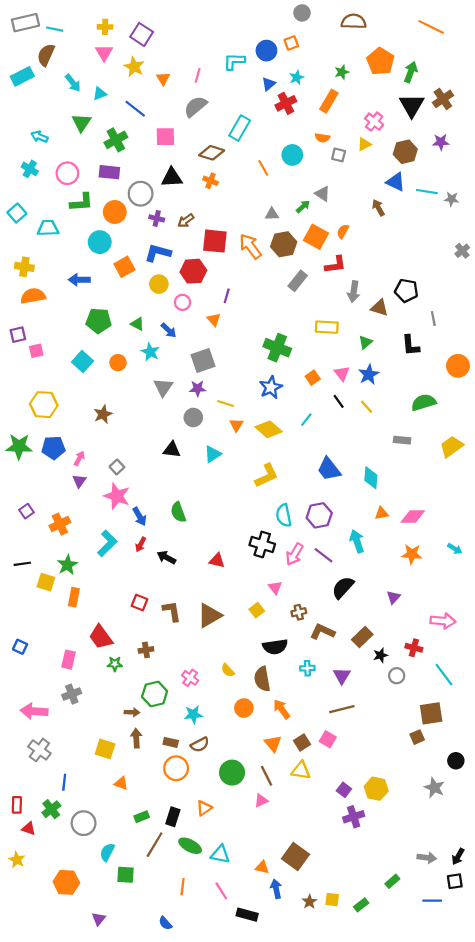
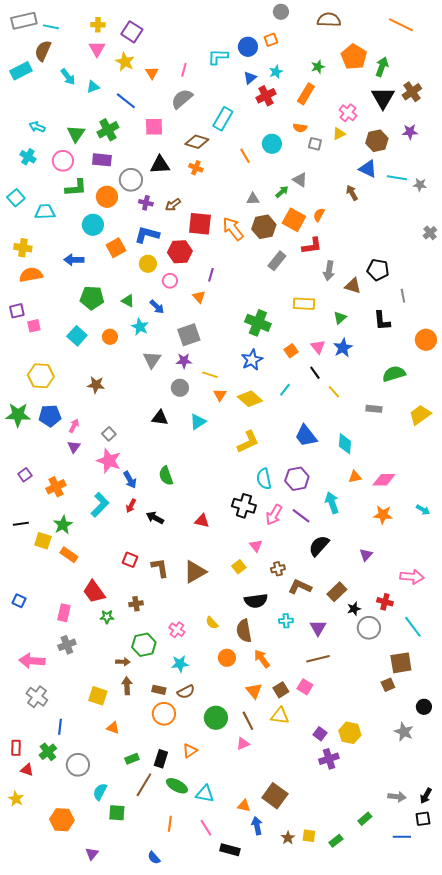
green triangle: (81, 123) -> (76, 134), moved
yellow line: (367, 407) -> (334, 392), moved
brown star: (103, 414) -> (96, 385), turned 30
orange rectangle: (74, 597) -> (69, 555), turned -66
gray circle: (397, 676) -> (369, 628), size x1.5

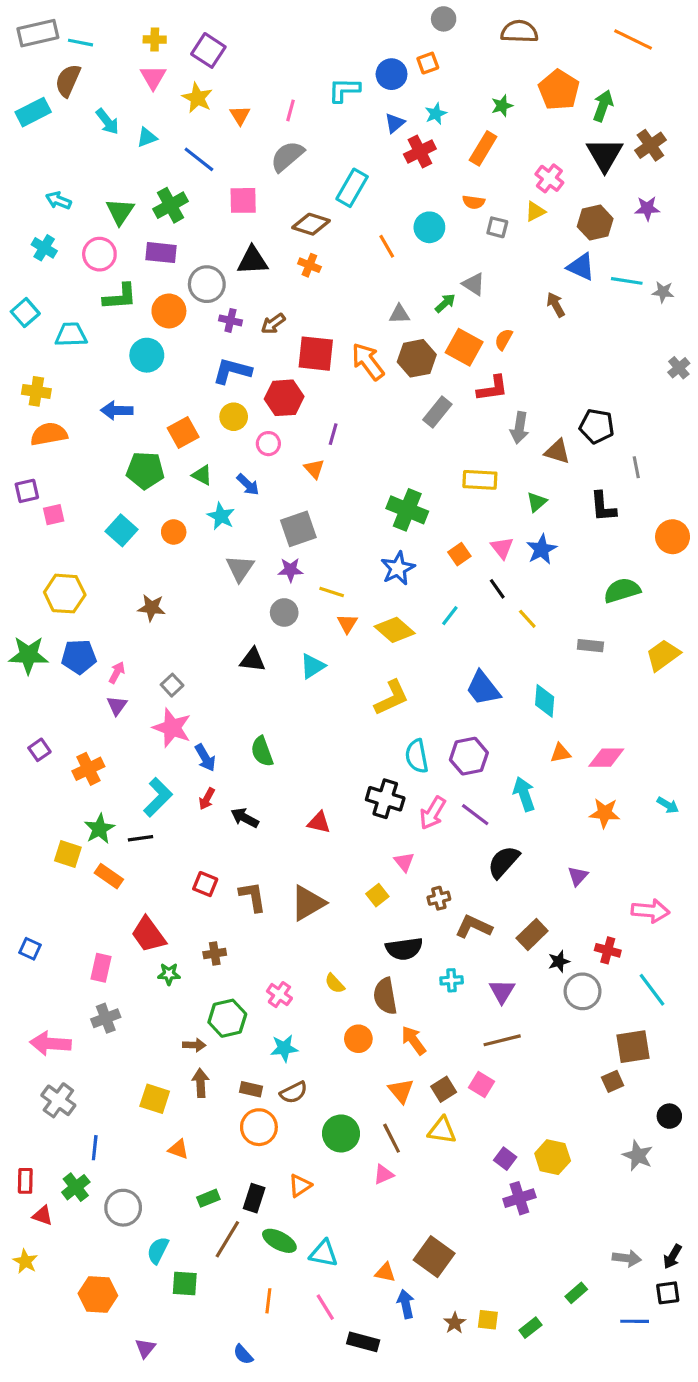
orange square: (116, 248) -> (183, 433), moved
black line: (21, 524) -> (141, 838), moved

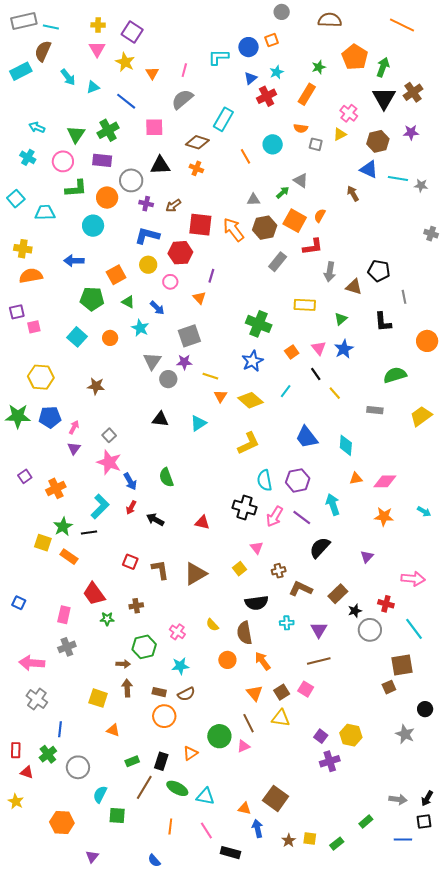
gray cross: (679, 368) -> (431, 234), turned -32
gray circle: (284, 612) -> (168, 379), moved
green circle: (341, 1133) -> (219, 736), moved

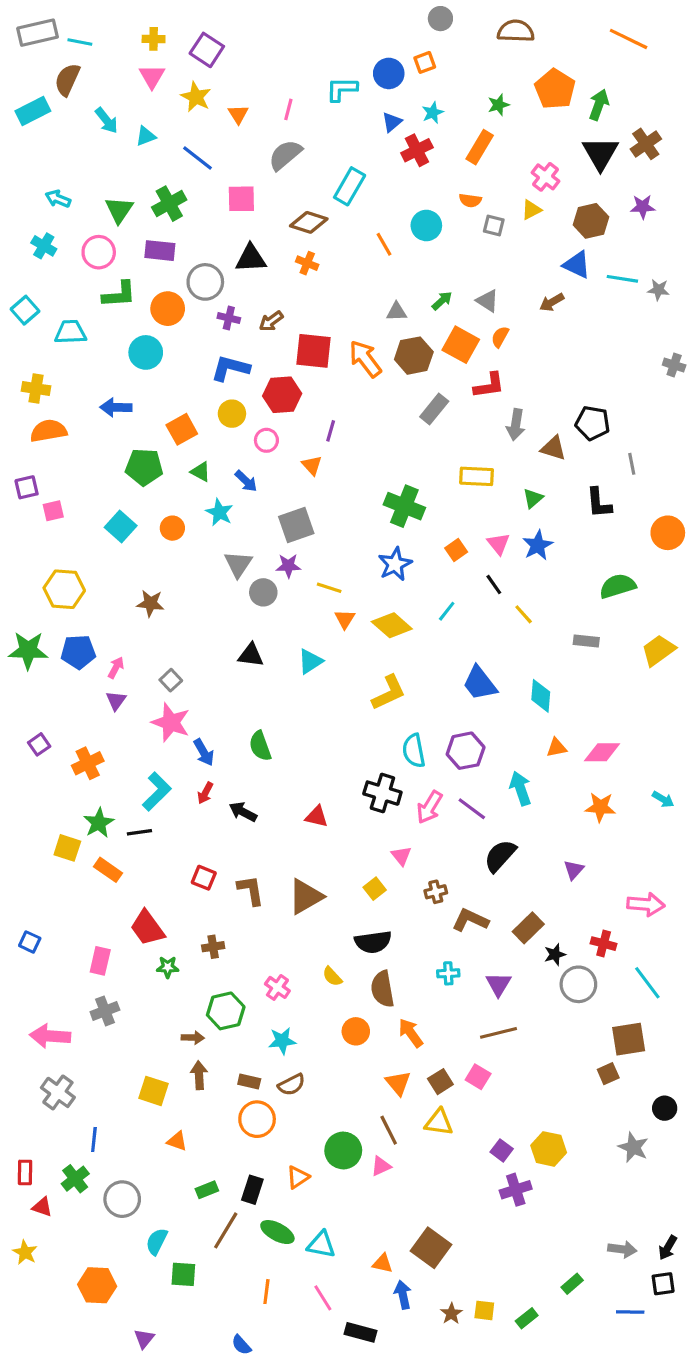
gray triangle: (301, 180) -> (487, 301), moved
brown arrow: (353, 194) -> (552, 302), turned -91
black semicircle: (257, 603) -> (373, 942), moved

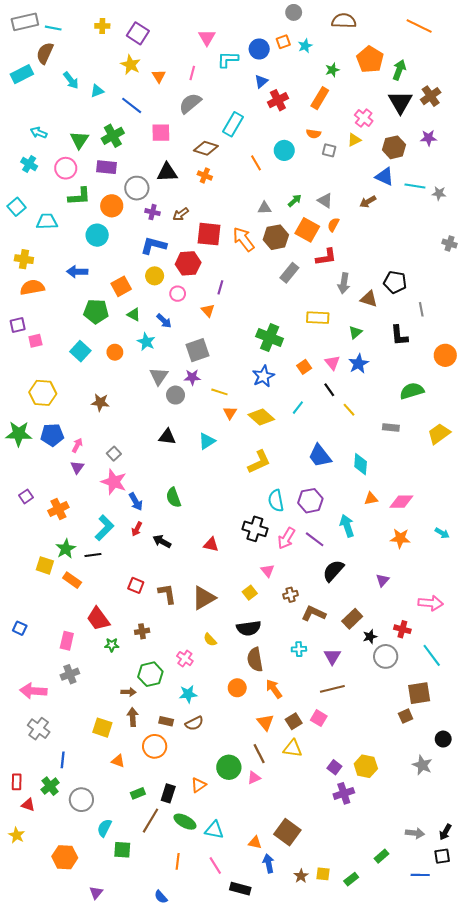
pink triangle: (152, 77) -> (207, 37), moved
cyan star: (433, 113) -> (305, 46), moved
yellow semicircle: (332, 976) -> (210, 640), moved
orange circle: (257, 1119) -> (155, 746), moved

